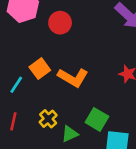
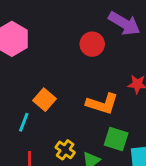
red circle: (60, 23) -> (92, 44), moved
orange L-shape: (73, 78) -> (102, 104), moved

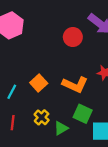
orange square: (44, 100) -> (39, 83), moved

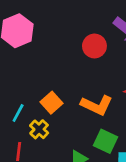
yellow cross: (42, 117) -> (39, 129), moved

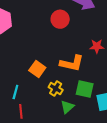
cyan line: (18, 113) -> (15, 92), moved
yellow cross: (39, 129) -> (56, 89), moved

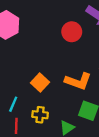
yellow cross: (56, 89) -> (40, 115), moved, turned -32

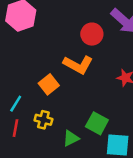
orange L-shape: (78, 81) -> (78, 65), moved

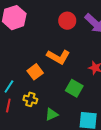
red circle: (92, 34) -> (67, 21), moved
green square: (97, 123) -> (74, 88), moved

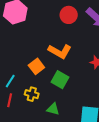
green square: (74, 88) -> (60, 80), moved
green triangle: (52, 114) -> (53, 109), turned 40

